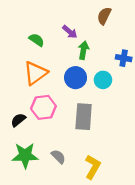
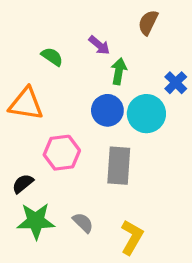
blue cross: (124, 58) -> (176, 83), turned 35
orange triangle: (35, 73) -> (26, 104), moved, turned 45
cyan circle: (103, 80) -> (146, 114), size x1.5
black semicircle: (18, 120) -> (23, 184), moved

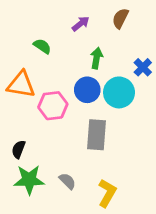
purple arrow: (99, 45) -> (81, 24), moved, turned -78
pink hexagon: (62, 153) -> (53, 106), moved
black semicircle: (23, 184) -> (18, 149), turned -30

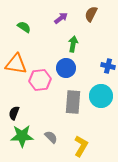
green semicircle: (42, 46) -> (24, 27), moved
blue cross: (143, 67) -> (108, 66), moved, turned -32
cyan circle: (119, 92) -> (101, 96), moved

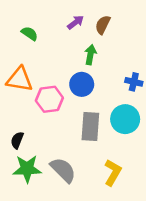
brown semicircle: (91, 14) -> (103, 25), moved
gray semicircle: (51, 137) -> (63, 170), size x1.6
yellow L-shape: (81, 146) -> (113, 172), moved

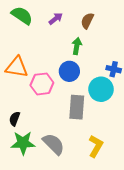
purple arrow: (75, 22) -> (56, 19), moved
green semicircle: (30, 33) -> (22, 15), moved, size x1.5
cyan circle: (125, 119) -> (101, 89), moved

